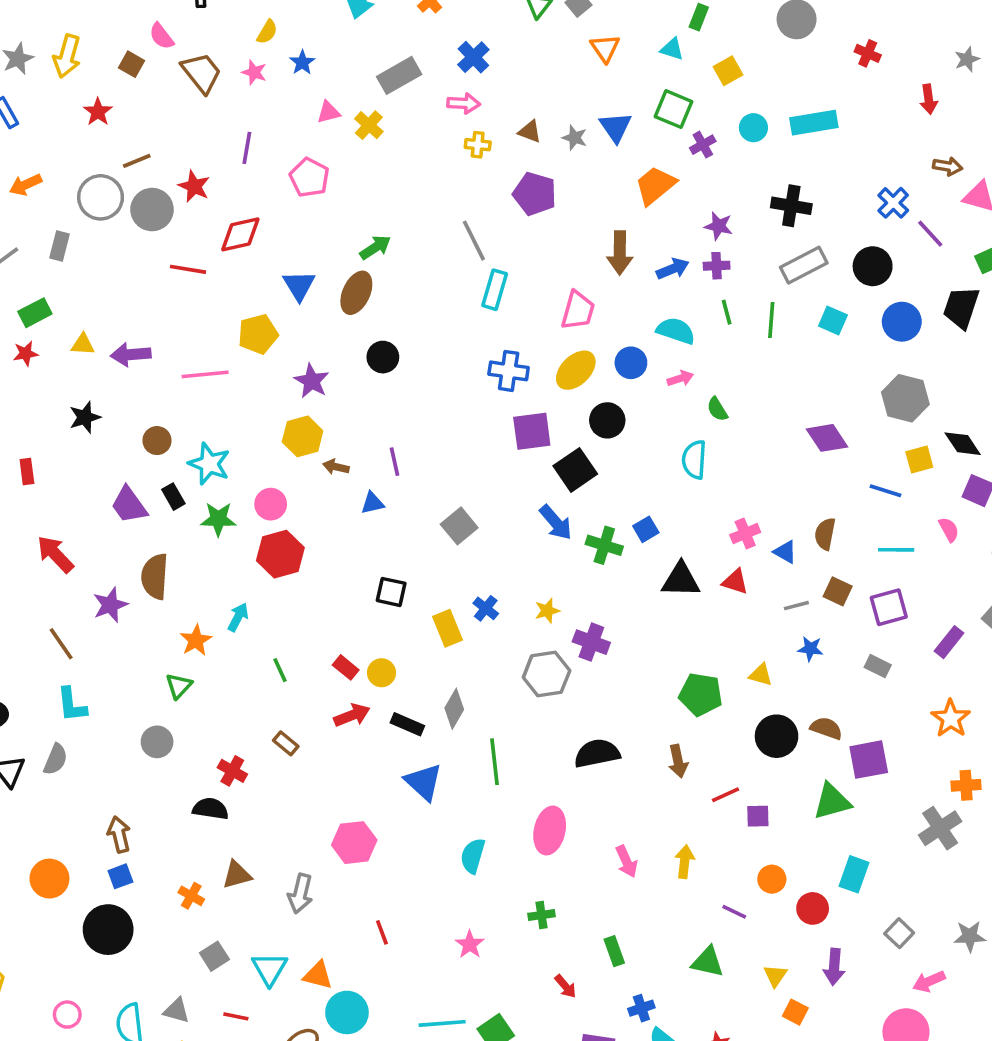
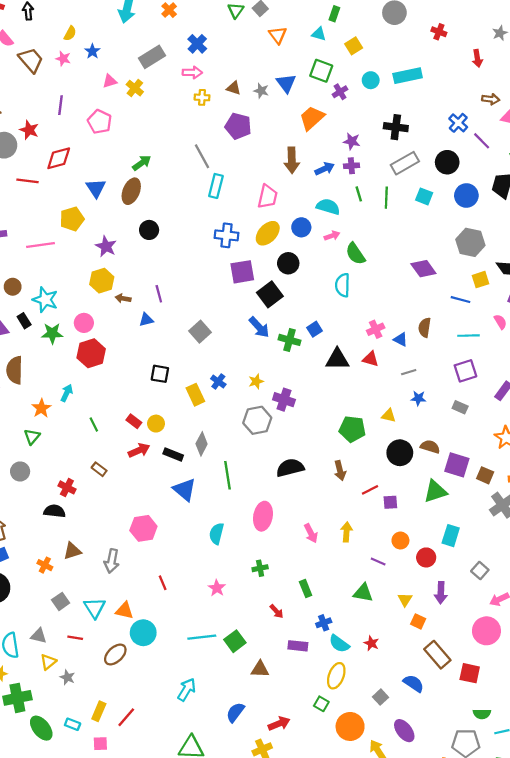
green semicircle: (717, 409) -> (355, 254), size x1.5
brown square: (838, 591) -> (485, 475), moved
purple square: (869, 760) -> (457, 465), turned 30

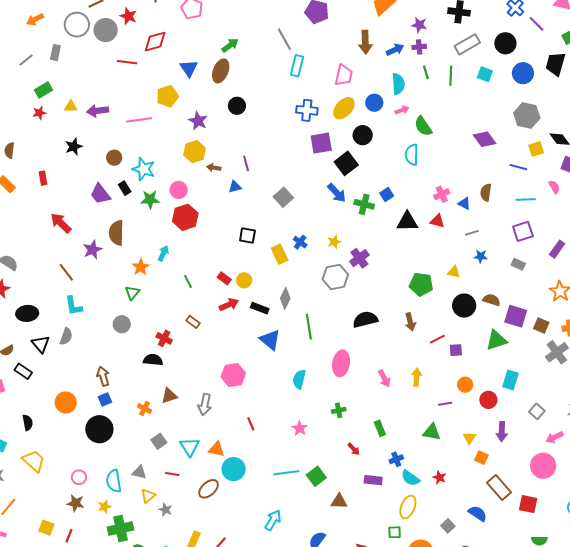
cyan semicircle: (328, 207) -> (398, 84), turned 70
purple cross: (284, 400) -> (359, 258), turned 36
purple line: (378, 561) -> (445, 404), turned -32
green square: (321, 704) -> (395, 532), turned -32

